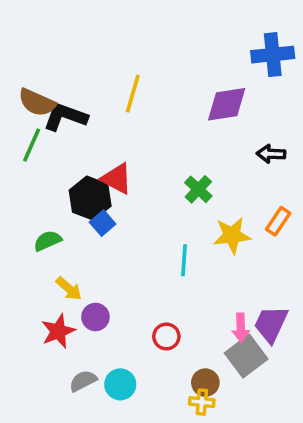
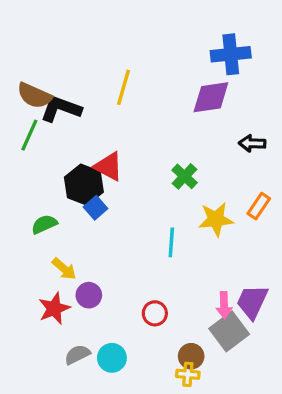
blue cross: (273, 55) -> (231, 54), moved

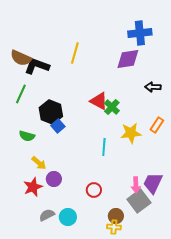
green line: (29, 135) -> (21, 94), moved
red triangle: (109, 166) -> (99, 101), moved
green semicircle: (44, 224) -> (27, 136), turned -140

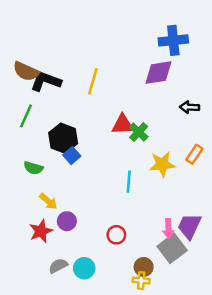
yellow line: (75, 53) -> (93, 81), moved
red triangle: (99, 101) -> (123, 125), turned -30

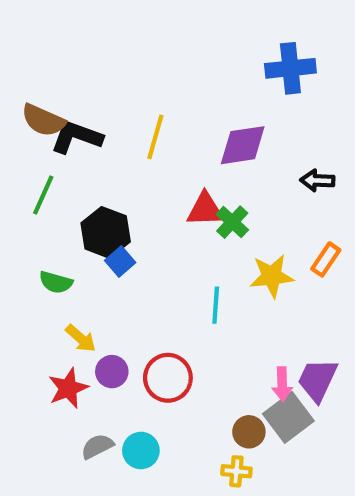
purple diamond: (158, 73) -> (243, 145), moved
red circle: (116, 235) -> (168, 378), moved, size x1.5
brown circle: (144, 267) -> (249, 432), moved

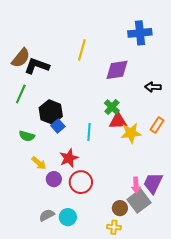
brown semicircle: (43, 120) -> (21, 58), turned -75
yellow line: (155, 137) -> (82, 50), moved
red triangle: (205, 210) -> (118, 121), moved
cyan line: (216, 305) -> (89, 132), moved
red star: (68, 388) -> (69, 158), moved

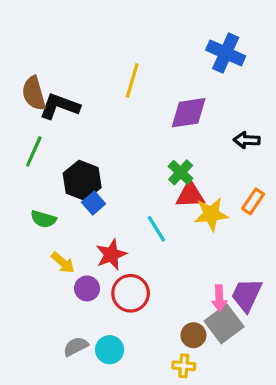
blue cross: (140, 33) -> (226, 53), turned 30
brown semicircle: (21, 58) -> (34, 93), turned 125
cyan line: (89, 132) -> (156, 229), moved, turned -36

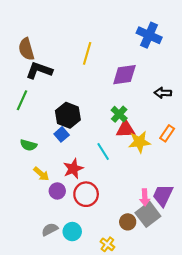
brown semicircle: (34, 93) -> (26, 49), moved
black hexagon: (82, 180) -> (68, 115), moved
yellow cross: (184, 366) -> (107, 244), moved, turned 32

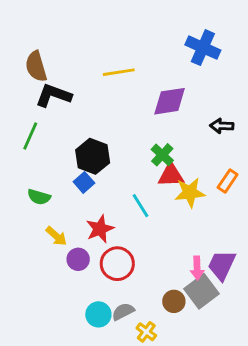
yellow line: (87, 53) -> (119, 72), turned 65
gray semicircle: (50, 229) -> (123, 312), moved

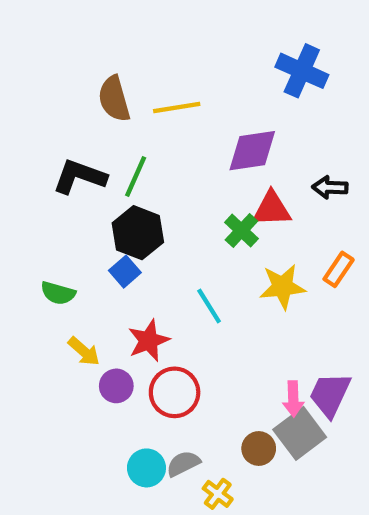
brown semicircle: (36, 66) -> (114, 99), moved
black L-shape: (53, 95) -> (80, 177), moved
green line: (30, 136) -> (136, 177), moved
red triangle: (171, 175) -> (272, 209), moved

